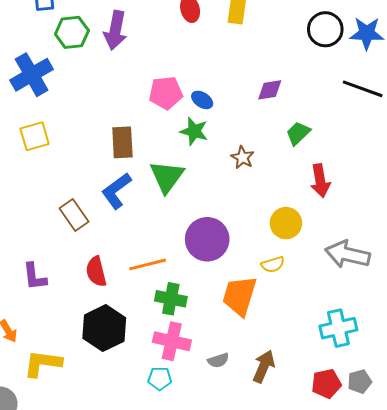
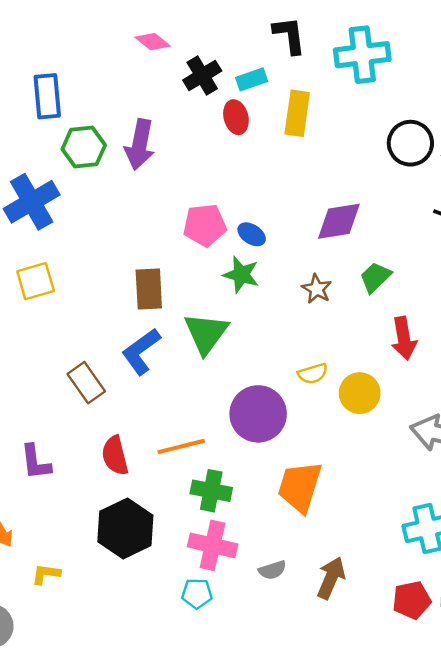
purple diamond: (270, 90) -> (339, 221), size x1.4
brown star: (243, 157) -> (317, 289), moved
yellow semicircle: (273, 264) -> (313, 374), moved
yellow L-shape: (43, 363) -> (46, 574), size x0.6

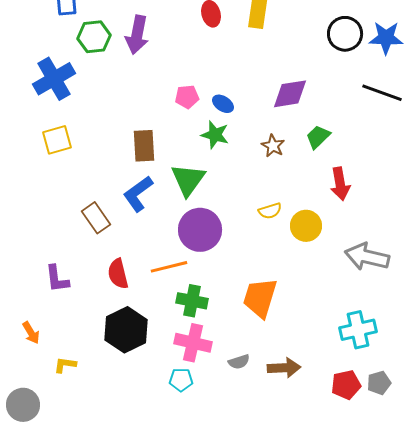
pink pentagon: (205, 225) -> (187, 97), size x0.7
purple circle: (258, 414) -> (200, 230), moved
brown arrow: (331, 578) -> (284, 368), turned 64

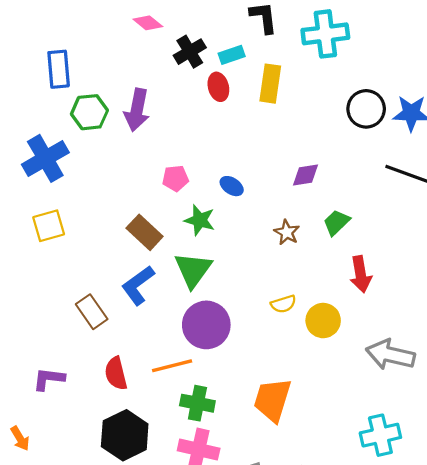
purple diamond: (290, 94) -> (305, 175), size x0.7
pink pentagon: (187, 97) -> (175, 178), moved
green star: (215, 135) -> (200, 220), moved
brown rectangle: (144, 146) -> (145, 232), turned -44
purple L-shape: (57, 279) -> (49, 379), turned 104

